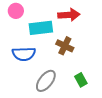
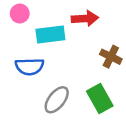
brown cross: (65, 46) -> (111, 57), moved
green rectangle: (81, 80) -> (100, 99), size x1.6

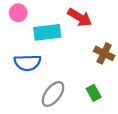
red arrow: (85, 18) -> (80, 17), turned 35
green rectangle: (100, 99) -> (94, 93), size x0.6

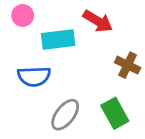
green rectangle: (94, 93) -> (115, 113), size x1.5

